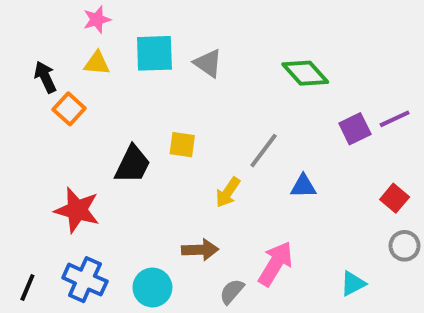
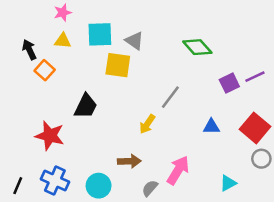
yellow square: (182, 145) -> (118, 65), moved, size x1.5
blue triangle: (303, 186) -> (211, 127), moved
red square: (395, 198) -> (255, 128), size x1.6

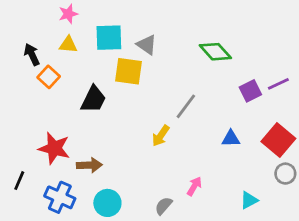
black trapezoid: (86, 106) -> (93, 99), moved
brown arrow: (129, 161) -> (89, 165), moved
pink arrow: (178, 170) -> (194, 186), size x0.6
black line: (18, 186) -> (19, 181), moved

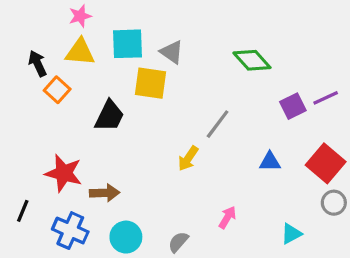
yellow triangle: (68, 45) -> (80, 52), size x1.4
gray semicircle: (164, 206) -> (178, 242), moved

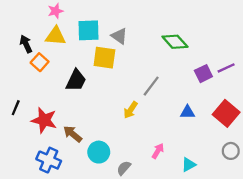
brown arrow: (105, 193) -> (73, 134), turned -138
gray circle: (334, 203) -> (231, 151), moved
black line: (23, 211) -> (16, 108), moved
cyan triangle: (291, 234) -> (189, 165), moved
cyan circle: (126, 237) -> (99, 152), moved

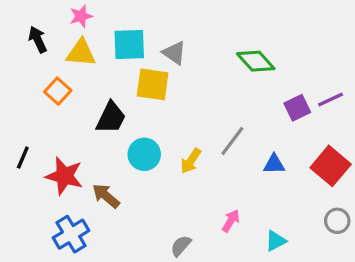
black arrow: (26, 44) -> (38, 39), moved
gray line: (151, 86) -> (232, 141), moved
cyan circle: (99, 152) -> (144, 154), moved
blue cross: (49, 160) -> (71, 234), turned 35

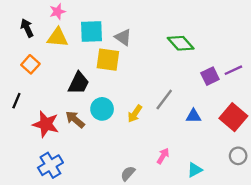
orange square: (58, 91) -> (30, 64), moved
black line: (23, 158) -> (16, 101), moved
brown arrow: (106, 196) -> (75, 119), moved

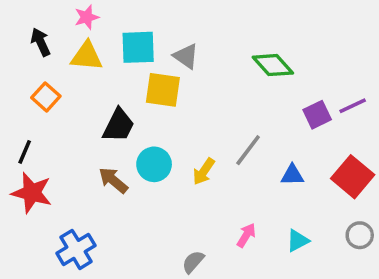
red star: (46, 124) -> (32, 193), moved
cyan triangle: (195, 170) -> (298, 241), moved

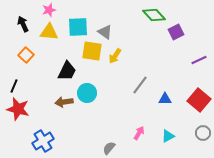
green diamond: (273, 65) -> (154, 15), moved
purple square: (317, 115) -> (176, 32), moved
yellow arrow: (204, 171) -> (115, 56), moved
brown arrow: (113, 180) -> (64, 102), turned -48

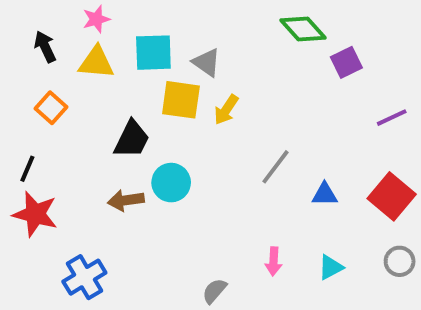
pink arrow: (139, 133) -> (274, 261), turned 152

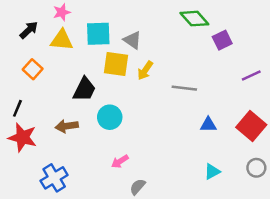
black arrow: (45, 47) -> (29, 30), turned 72
gray line: (275, 167) -> (184, 88), moved, turned 60
brown arrow: (126, 200) -> (67, 126), moved
pink arrow: (274, 261) -> (120, 161), moved, turned 54

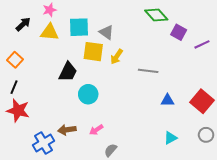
purple square: (222, 40) -> (179, 32), turned -35
orange square: (33, 69) -> (15, 60), moved
purple line: (251, 75) -> (202, 44), moved
brown arrow: (67, 126) -> (67, 130), moved

